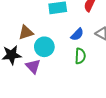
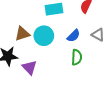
cyan circle: (44, 47) -> (44, 36), moved

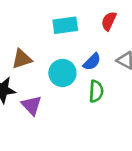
cyan circle: (44, 36) -> (62, 73), moved

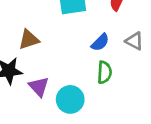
cyan circle: (62, 73) -> (70, 99), moved

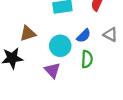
purple triangle: (39, 87) -> (52, 70), moved
cyan circle: (70, 99) -> (60, 46), moved

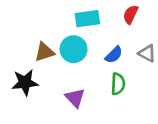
cyan circle: (60, 46) -> (74, 49), moved

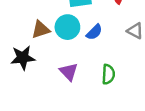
blue semicircle: (114, 55) -> (94, 32), moved
green semicircle: (118, 84) -> (108, 74), moved

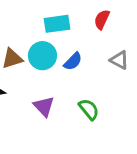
green semicircle: (108, 74) -> (89, 109), turned -42

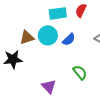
red semicircle: (102, 19) -> (81, 10), moved
purple triangle: (44, 106) -> (49, 86), moved

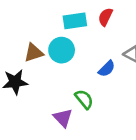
blue semicircle: (69, 39) -> (107, 69), moved
green semicircle: (80, 72) -> (84, 99), moved

